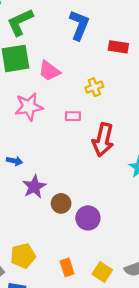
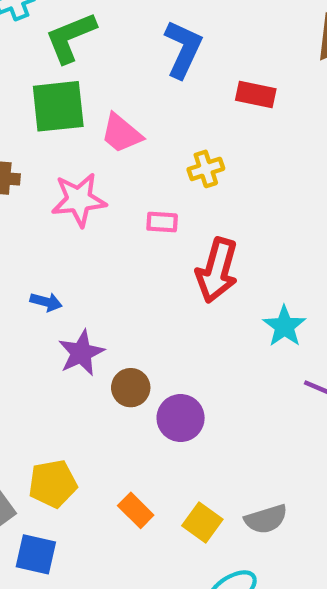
orange rectangle: (67, 267) -> (136, 510), turned -30

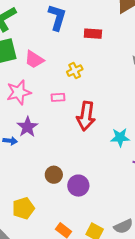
cyan star: (284, 326) -> (120, 137), turned -30
purple star: (81, 353) -> (27, 127), moved
yellow pentagon: (53, 484) -> (23, 208), moved

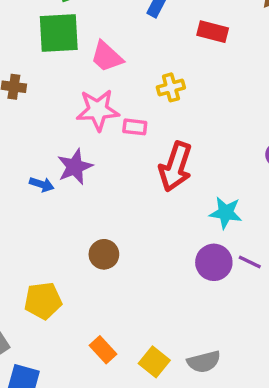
pink star: (19, 92) -> (98, 110), moved
purple circle: (78, 186) -> (214, 262), moved

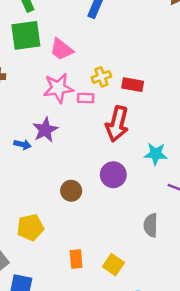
red rectangle: (213, 32) -> (133, 85), moved
yellow cross: (171, 87) -> (101, 77), moved
purple circle: (214, 262) -> (113, 175), moved
orange rectangle: (103, 350) -> (76, 259), turned 42
gray semicircle: (204, 362) -> (151, 225), moved, turned 110

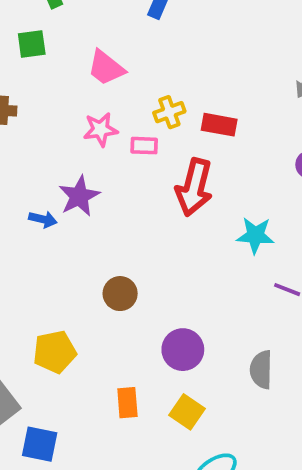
green square: (26, 35) -> (32, 44), moved, size x0.6
pink star: (58, 88) -> (100, 129), size x0.7
purple circle: (113, 175) -> (183, 350), moved
gray semicircle: (151, 225) -> (261, 370), moved

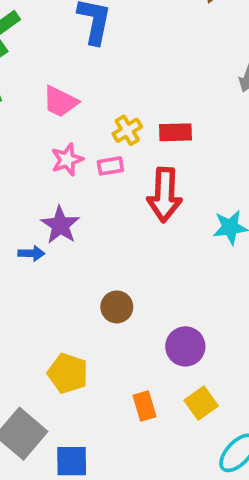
yellow pentagon: (55, 352) -> (68, 373), turned -30
yellow square: (187, 412) -> (201, 403), turned 32

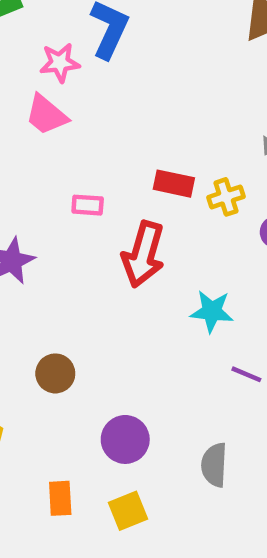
yellow cross: (127, 130) -> (226, 197), moved
pink star: (67, 160) -> (60, 63), moved

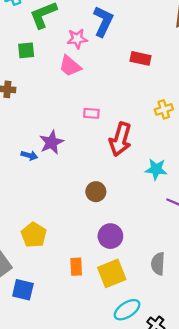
red rectangle: (174, 184) -> (141, 58), moved
brown circle: (55, 373) -> (96, 192), moved
gray semicircle: (214, 465) -> (158, 264), moved
yellow square: (128, 511) -> (112, 273), size x1.4

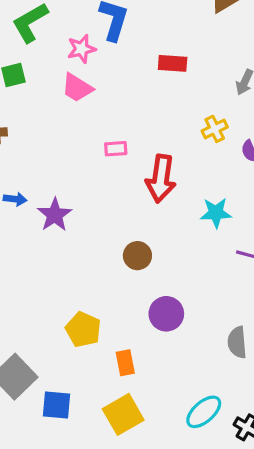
purple star: (51, 142) -> (55, 215), moved
blue arrow: (29, 155) -> (15, 199), moved
yellow pentagon: (34, 235) -> (83, 329), moved
yellow square: (112, 273) -> (123, 414), moved

